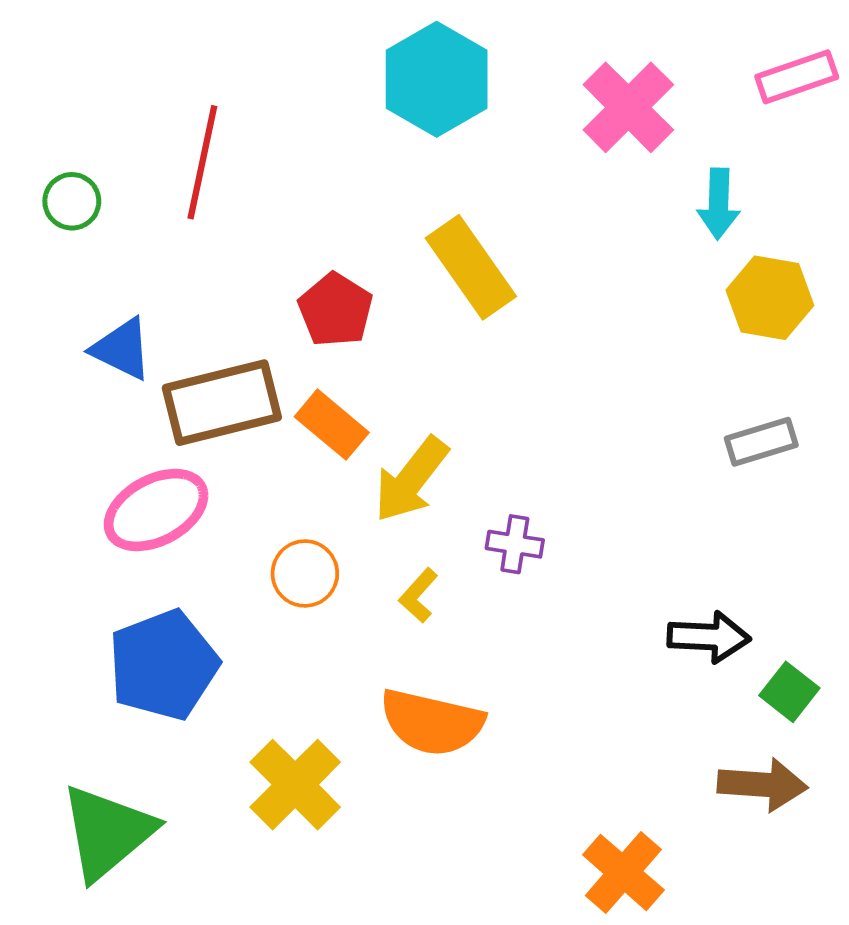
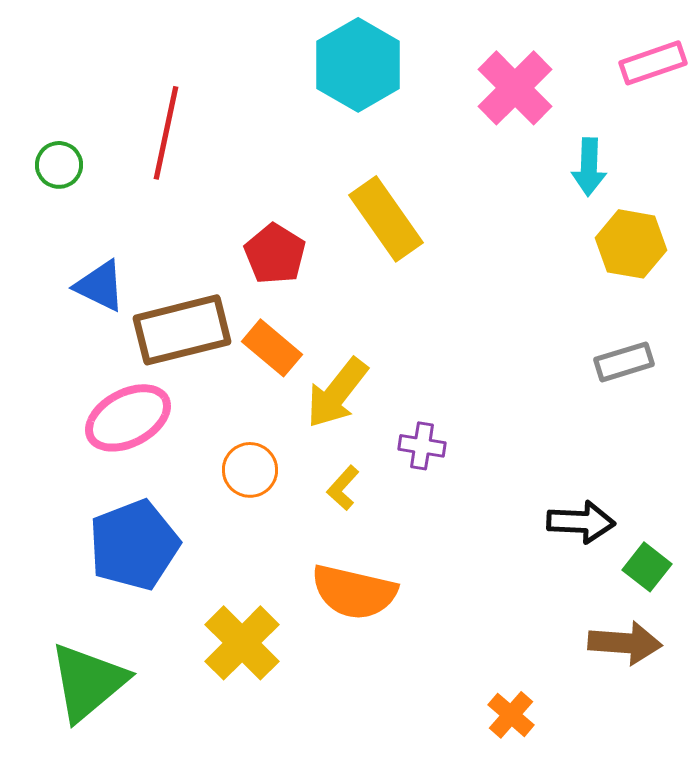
orange cross: (623, 872) -> (511, 715), size x0.7

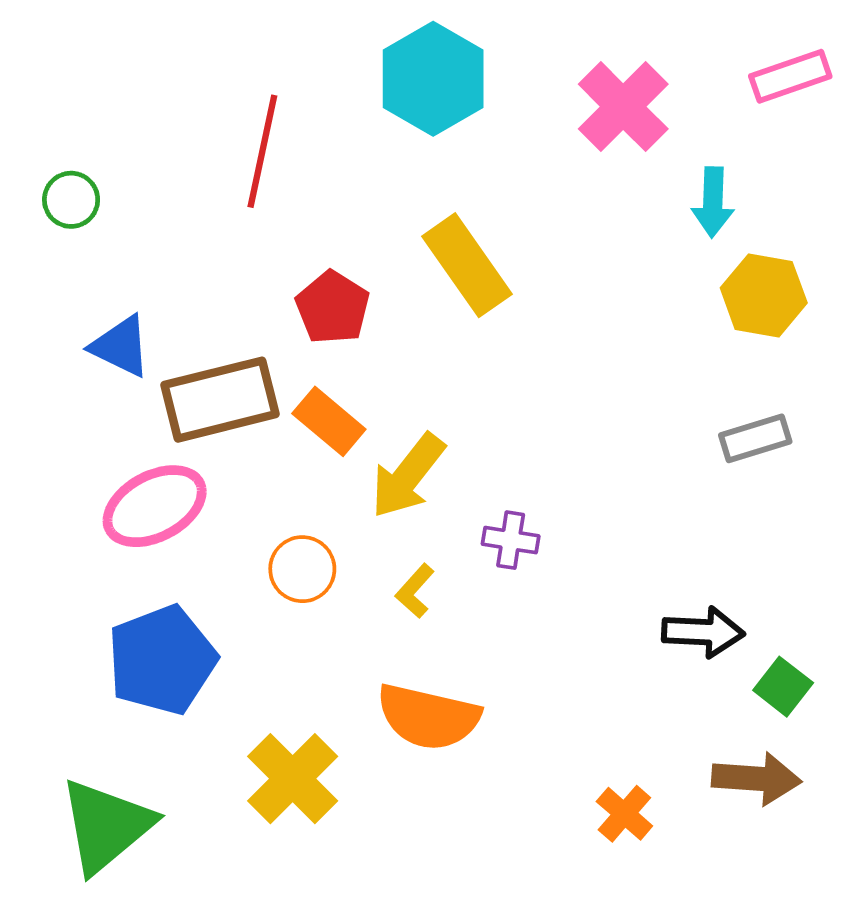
red line: (166, 133) -> (262, 151), moved
orange cross: (511, 715) -> (624, 814), moved

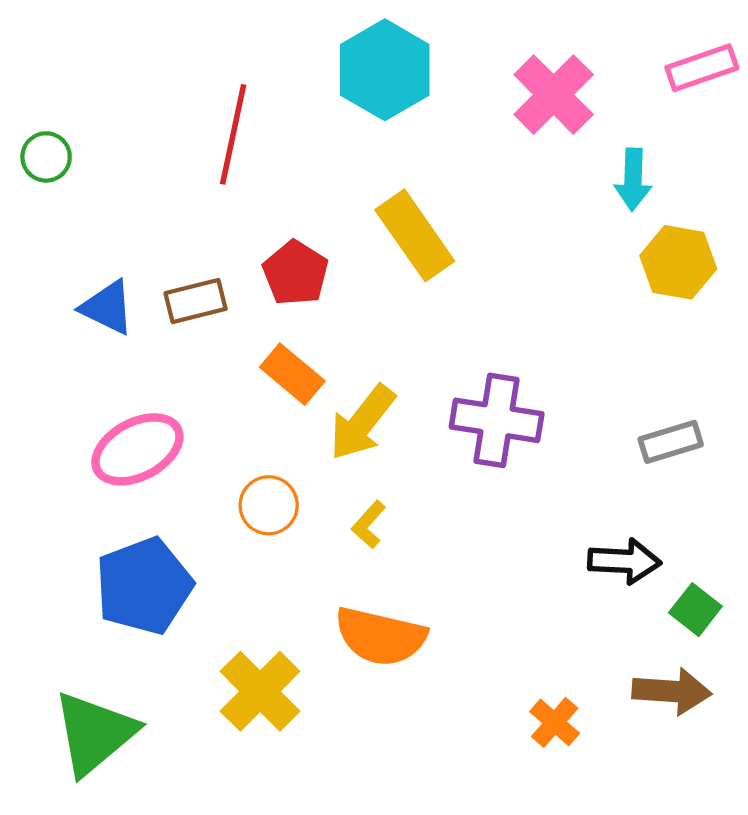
green circle: (71, 200) -> (46, 157), moved
brown rectangle: (220, 400) -> (196, 301), moved, size x0.6
gray rectangle: (755, 438) -> (671, 442), moved
purple cross: (511, 540) -> (497, 420), moved, size x1.8

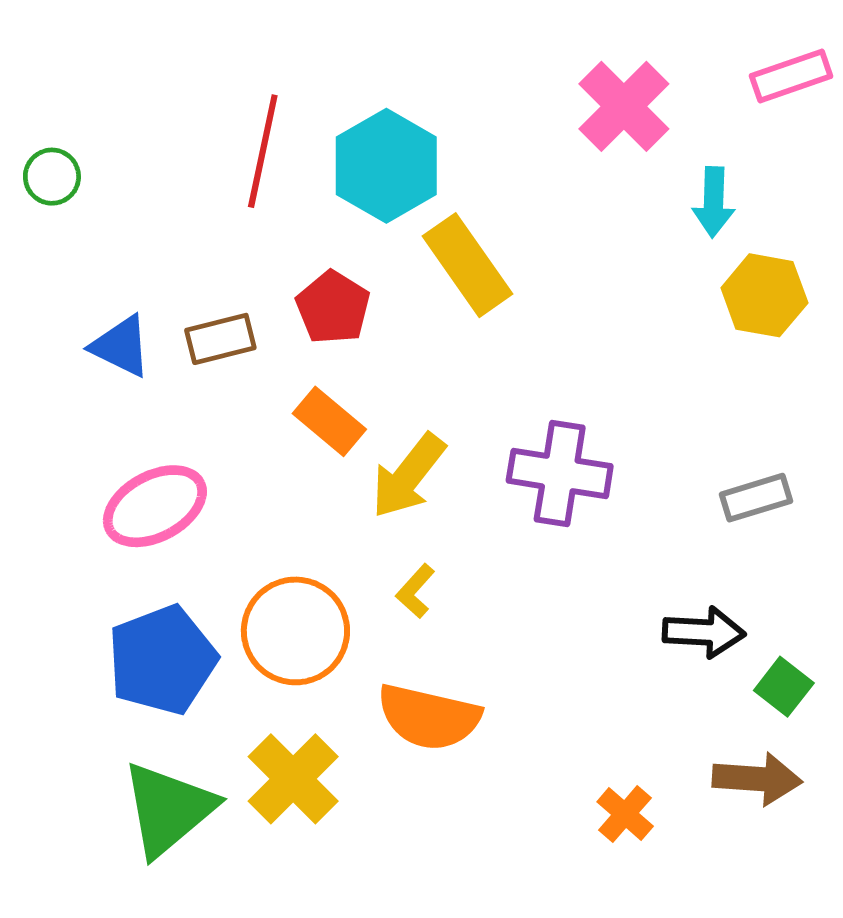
cyan hexagon: (385, 70) -> (386, 166), moved
orange circle: (269, 505) -> (295, 631), moved, size x1.6
green triangle: (94, 733) -> (168, 809), moved

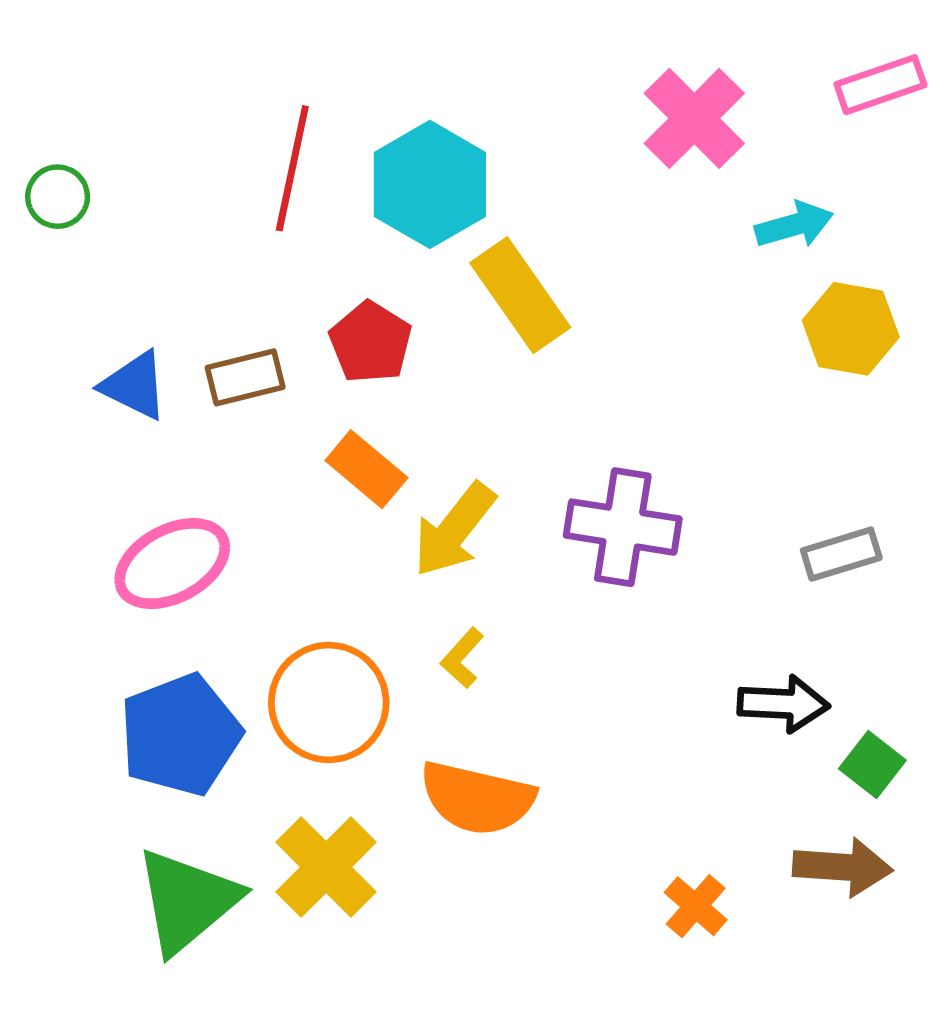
cyan arrow: (714, 202) -> (794, 225), turned -108

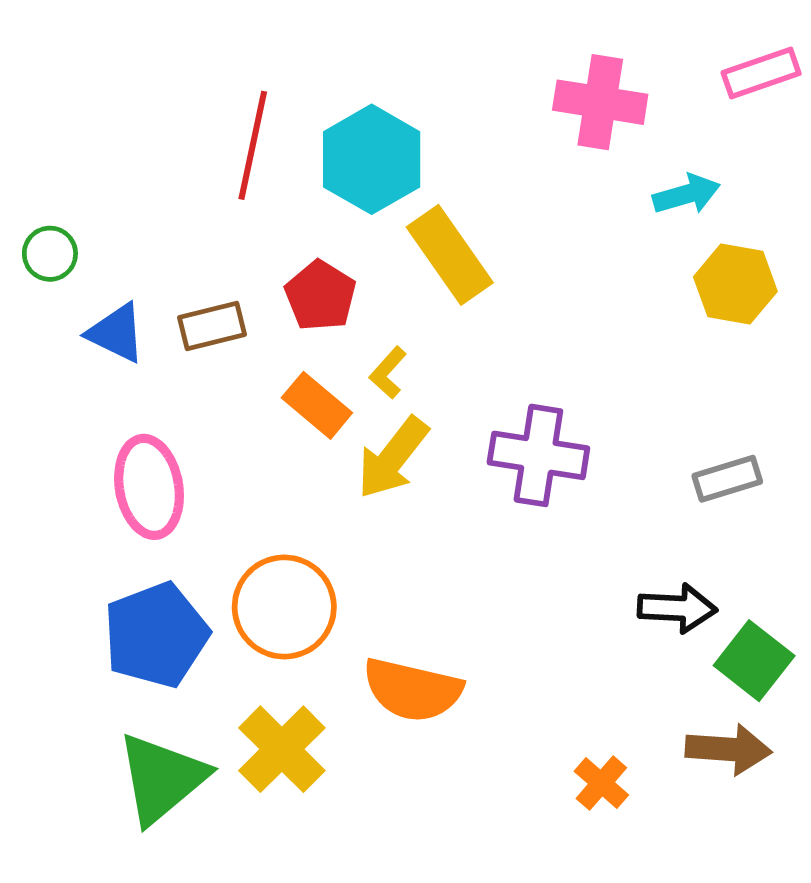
pink cross: (694, 118) -> (600, 102), turned -36
green circle: (58, 197) -> (50, 254), moved
pink ellipse: (172, 564) -> (149, 487), turned -72
yellow L-shape: (462, 658) -> (388, 373), moved
green square: (872, 765) -> (754, 661), size x1.4

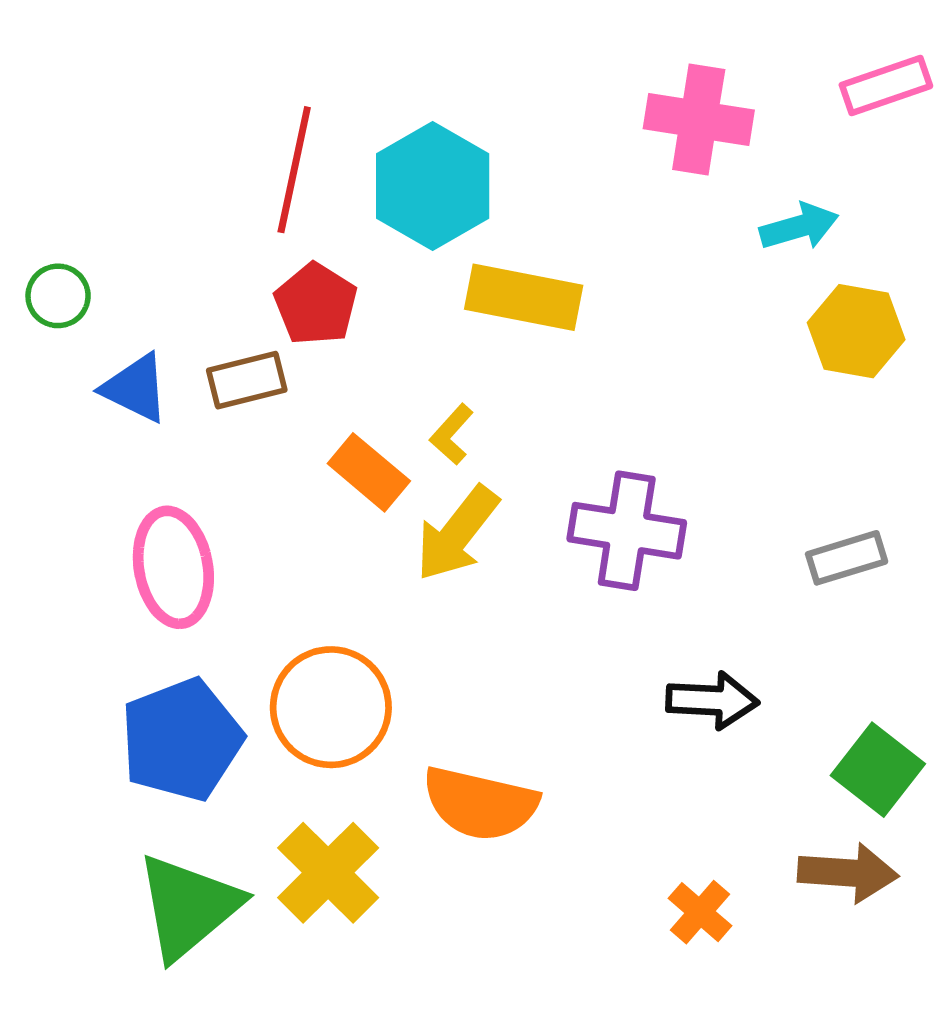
yellow rectangle: (450, 255) -> (524, 297), turned -44
red pentagon: (320, 296) -> (316, 304), moved
black arrow: (677, 608) -> (712, 700), moved

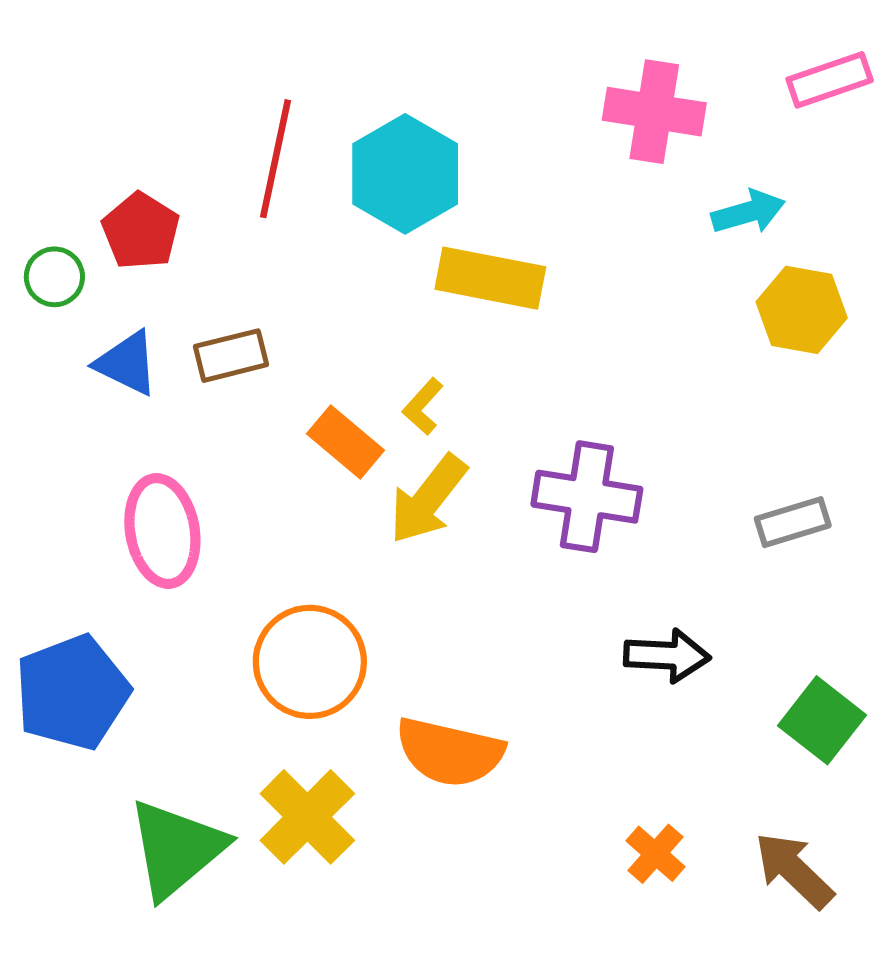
red pentagon: (316, 304) -> (141, 231), moved
blue pentagon: (182, 740) -> (72, 692), moved
brown arrow: (848, 873) -> (794, 870), moved, turned -140

